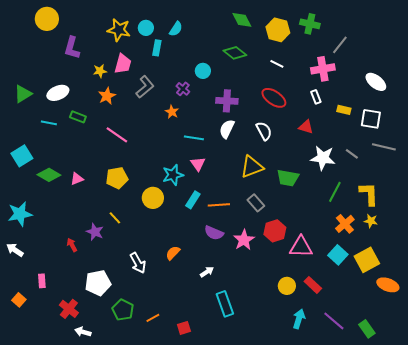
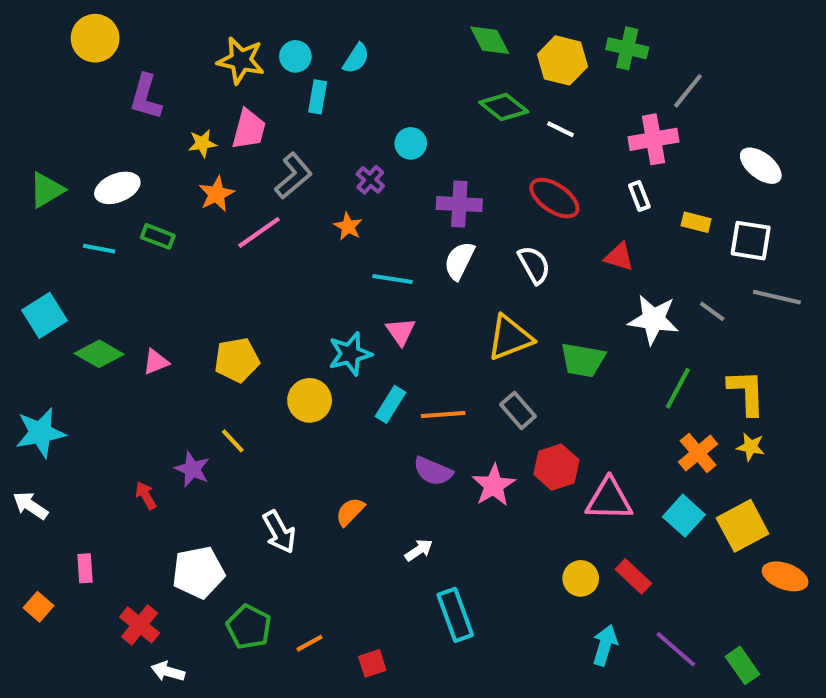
green diamond: (235, 53) -> (504, 107), moved
pink line: (117, 135) -> (259, 232), moved, turned -70

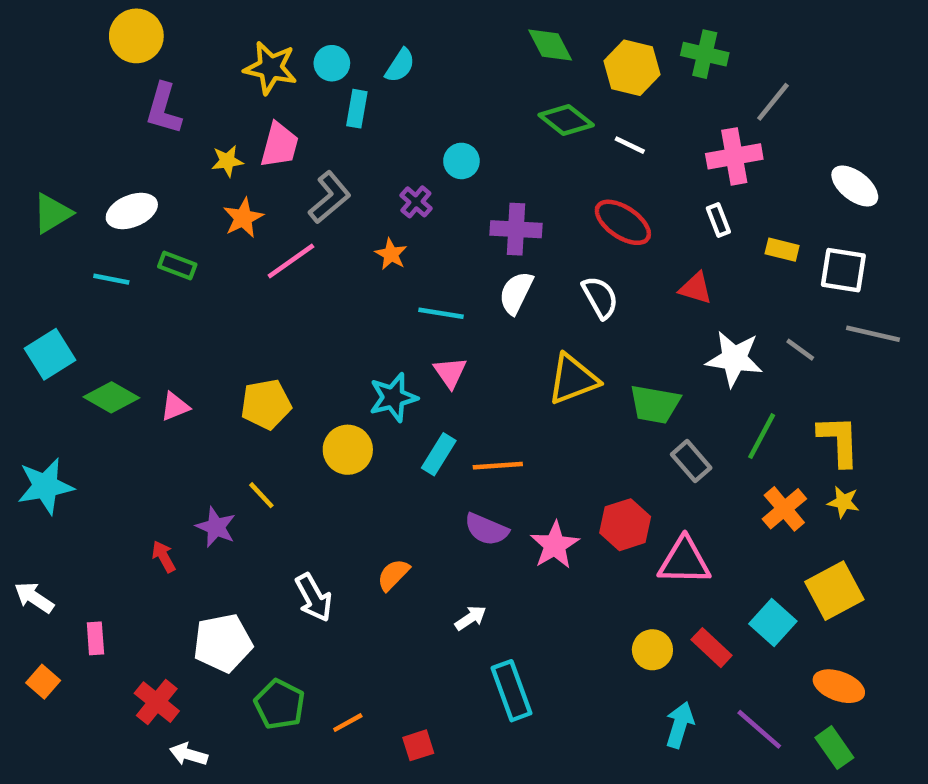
yellow circle: (95, 38) -> (136, 36), moved
gray rectangle: (518, 410) -> (691, 461), moved
white arrow: (30, 506) -> (34, 597), moved
cyan square: (684, 516) -> (773, 622), moved
orange ellipse: (785, 576) -> (839, 686), moved

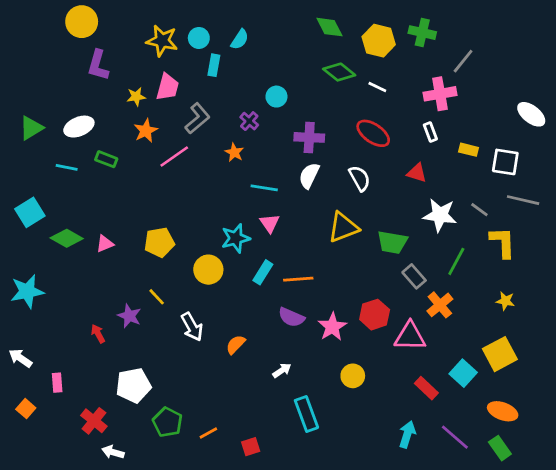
white ellipse: (855, 186) -> (531, 114), moved
yellow L-shape: (839, 441) -> (503, 242), moved
orange cross: (784, 509) -> (440, 305), moved
white arrow: (314, 597) -> (192, 327), moved
yellow circle: (652, 650) -> (353, 376), moved

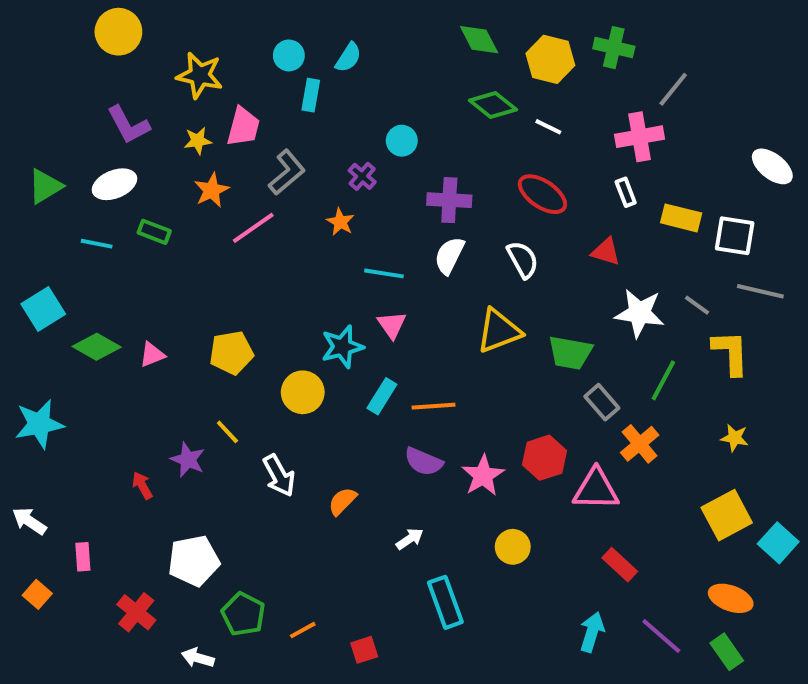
yellow star: (162, 41) -> (200, 75), moved
purple L-shape: (98, 65) -> (128, 125), moved, turned -44
yellow rectangle: (469, 150) -> (681, 218), size x1.4
cyan square: (463, 373) -> (778, 543), moved
white arrow: (113, 452) -> (198, 658), moved

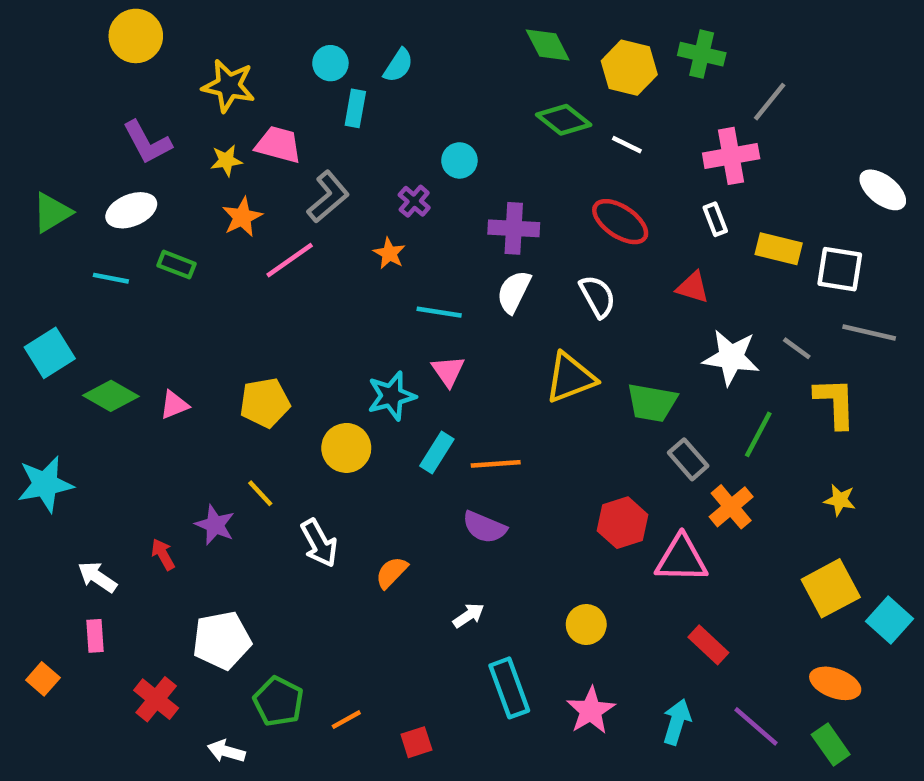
pink trapezoid: (243, 127) -> (278, 145), turned -90
pink star: (483, 475) -> (591, 711), moved
white arrow: (29, 521) -> (97, 577), moved

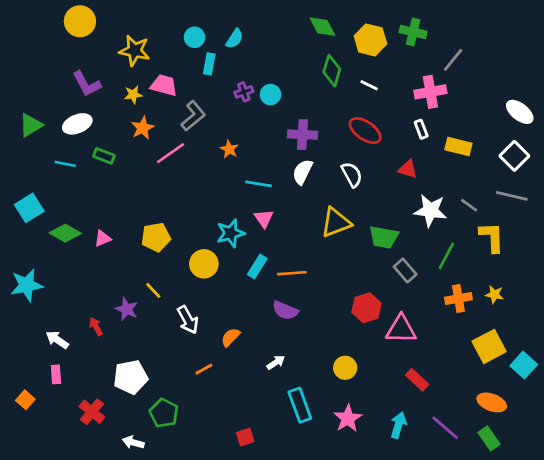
green diamond: (564, 120) -> (332, 71), turned 68
purple cross: (414, 201) -> (244, 92), moved, turned 30
white square: (840, 269) -> (514, 156), moved, turned 36
orange cross: (731, 507) -> (458, 298), moved, turned 30
orange line: (346, 720) -> (204, 369), moved

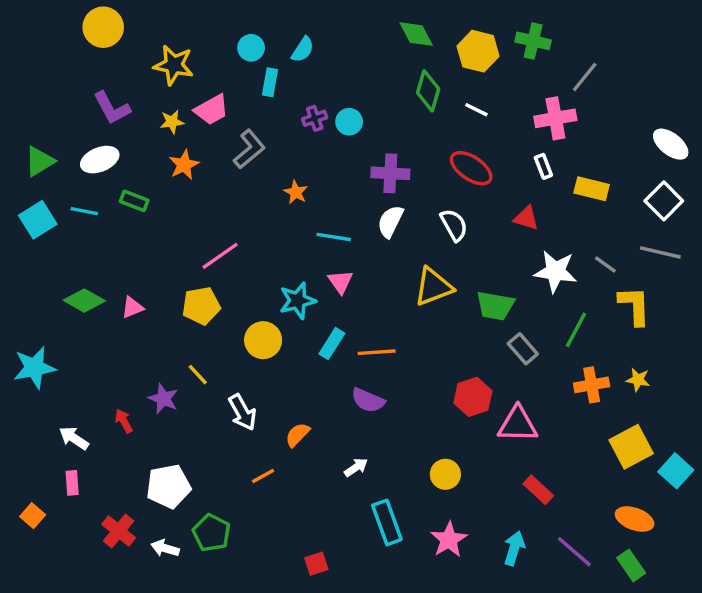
pink trapezoid: (164, 85) -> (211, 110), turned 136
pink line: (171, 153) -> (220, 256), moved
cyan square: (29, 208) -> (38, 220), moved
white arrow: (133, 442) -> (165, 548), moved

